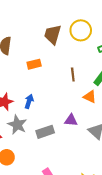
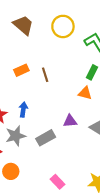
brown trapezoid: (53, 34) -> (23, 25), moved, turned 125
brown line: (73, 74) -> (45, 75), moved
gray star: (17, 125) -> (16, 136), turned -30

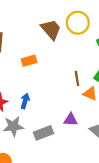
brown trapezoid: (23, 25) -> (51, 29), moved
brown line: (45, 75) -> (77, 78), moved

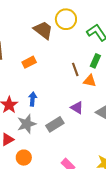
purple triangle: (71, 120) -> (77, 108), turned 40

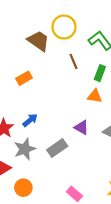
brown line: (75, 69) -> (73, 61), moved
blue arrow: (33, 99) -> (30, 120), turned 48

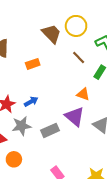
brown line: (73, 61) -> (79, 58), turned -32
orange triangle: (95, 96) -> (83, 94), moved
purple triangle: (82, 127) -> (75, 117), size x1.5

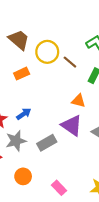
yellow circle: (76, 26) -> (47, 52), moved
brown trapezoid: (51, 34) -> (19, 40), moved
orange circle: (14, 159) -> (23, 176), moved

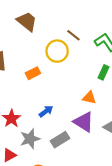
brown trapezoid: (19, 40) -> (27, 21), moved
brown line: (70, 62) -> (73, 35), moved
blue arrow: (24, 114) -> (46, 111), moved

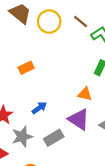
brown line: (73, 35) -> (81, 22), moved
yellow circle: (57, 51) -> (49, 21), moved

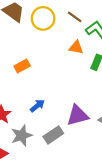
orange triangle: (85, 94) -> (76, 47), moved
purple triangle: (79, 119) -> (78, 115), turned -45

